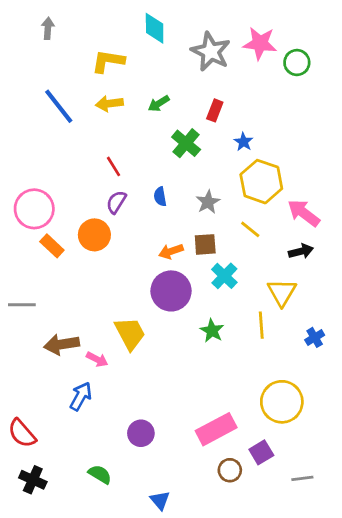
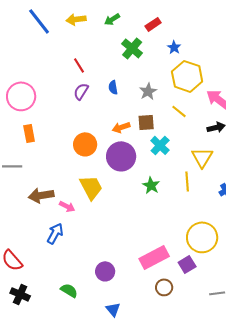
red rectangle: (215, 110) -> (153, 24), turned 35
orange circle: (94, 235) -> (85, 144), moved
orange rectangle: (52, 246) -> (29, 133), moved, turned 36
purple circle: (141, 433) -> (105, 271), moved
purple square: (261, 452) -> (187, 264), moved

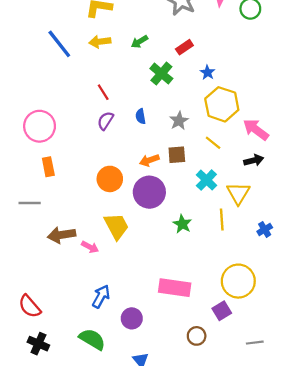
cyan cross: (160, 145) -> (206, 180), moved
blue arrow: (55, 233) -> (101, 296), moved
pink rectangle: (154, 257) -> (175, 288), moved, turned 36
green semicircle: (69, 290) -> (92, 339), size x1.4

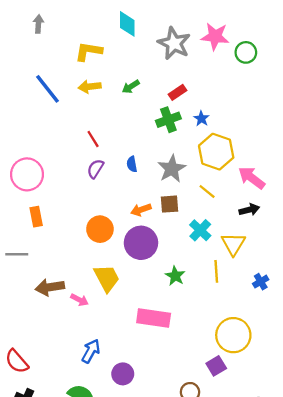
green cross: (161, 74) -> (168, 120), moved, turned 30
gray star: (179, 121) -> (172, 169), size x1.4
pink rectangle: (175, 288) -> (154, 318), moved

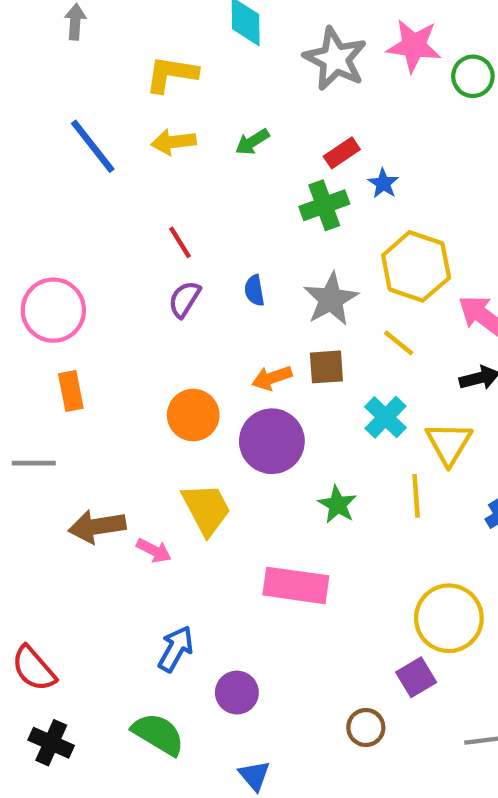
blue star: (201, 119) -> (383, 183), moved

